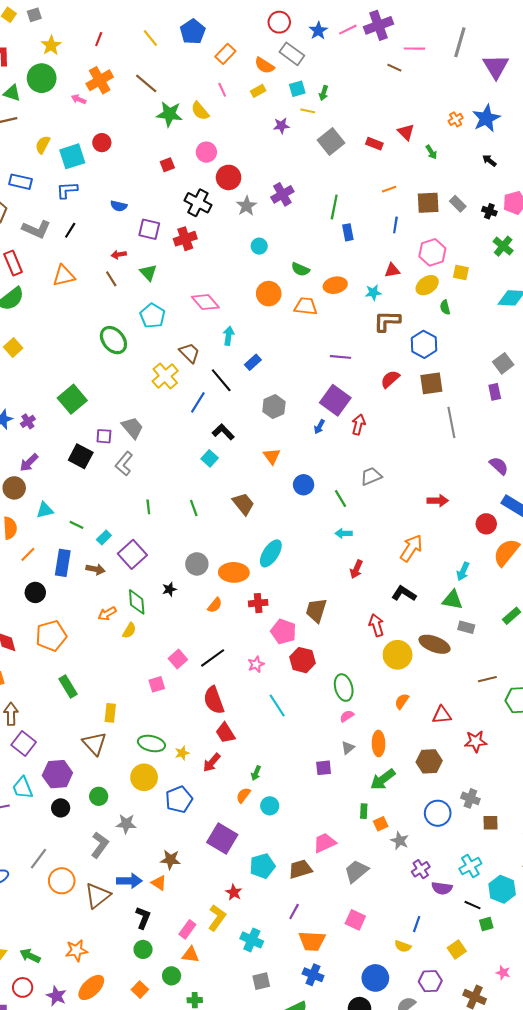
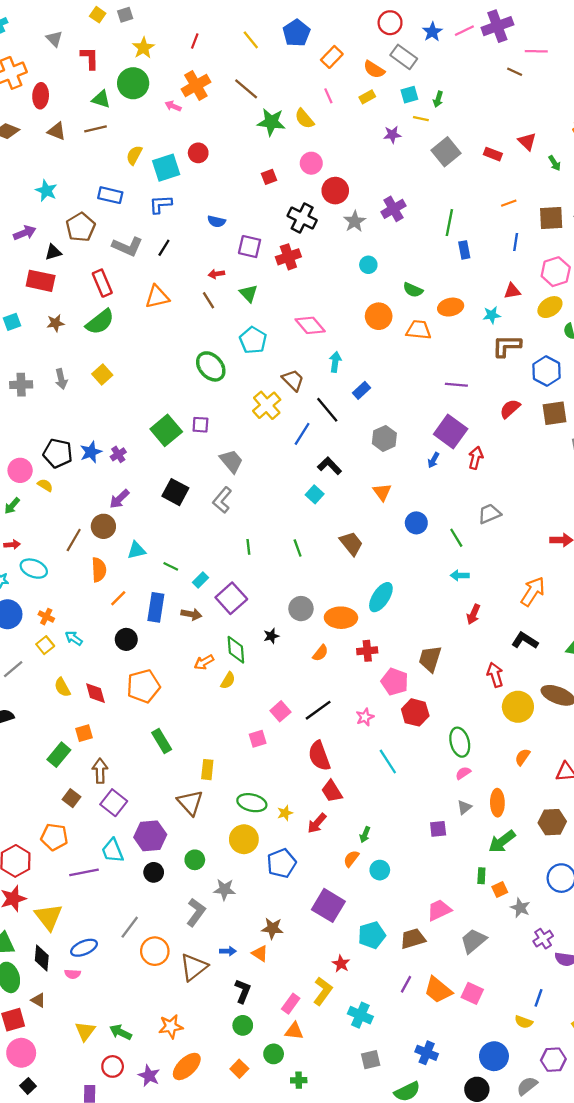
purple square: (104, 436) -> (200, 425), moved
blue arrow: (129, 881) -> (228, 951), size x0.6
orange trapezoid: (312, 941) -> (438, 990), moved, turned 36

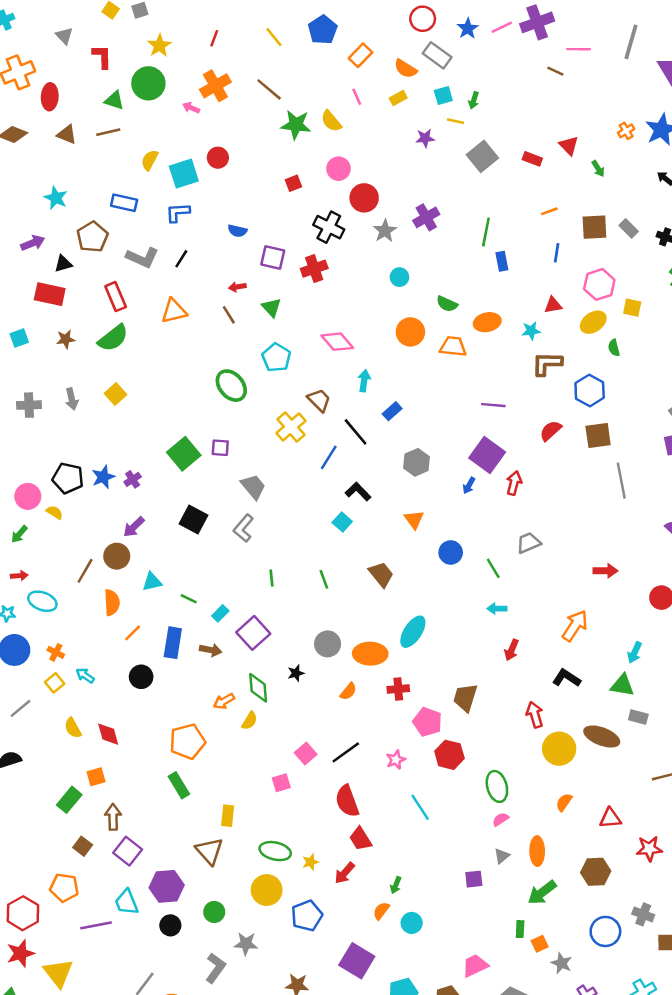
orange pentagon: (143, 686) -> (187, 741), moved

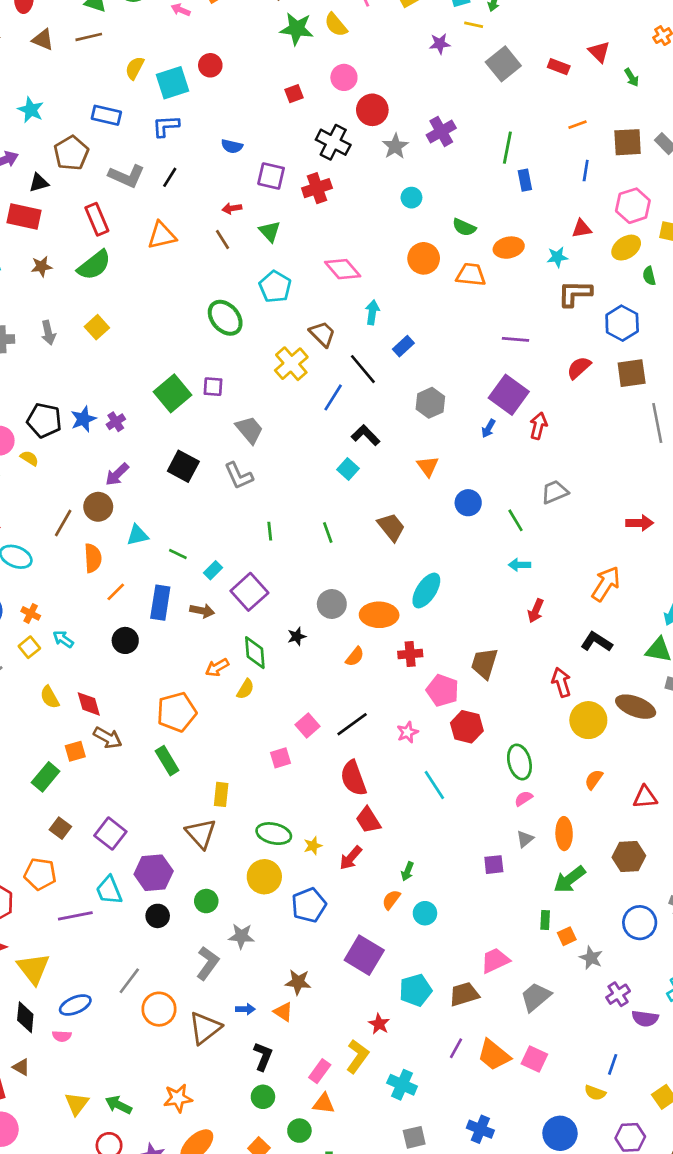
gray L-shape: (243, 528) -> (239, 476), turned -64
brown arrow: (113, 817) -> (108, 738), moved, turned 120

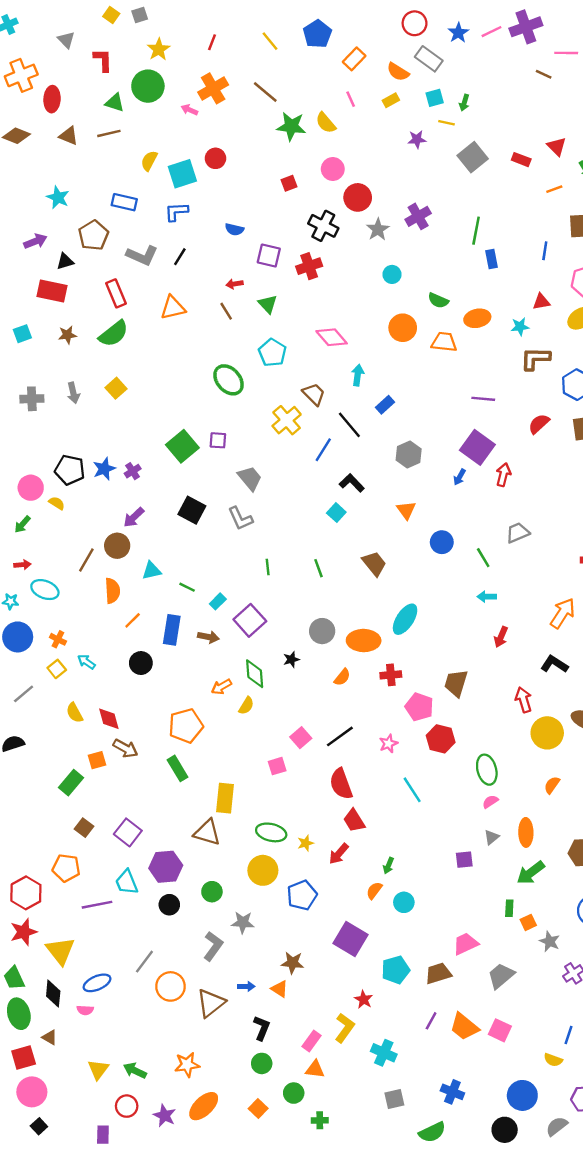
orange line: (578, 125) -> (554, 189), moved
yellow rectangle: (221, 794) -> (225, 798), size x1.4
brown triangle: (201, 834) -> (207, 832), turned -32

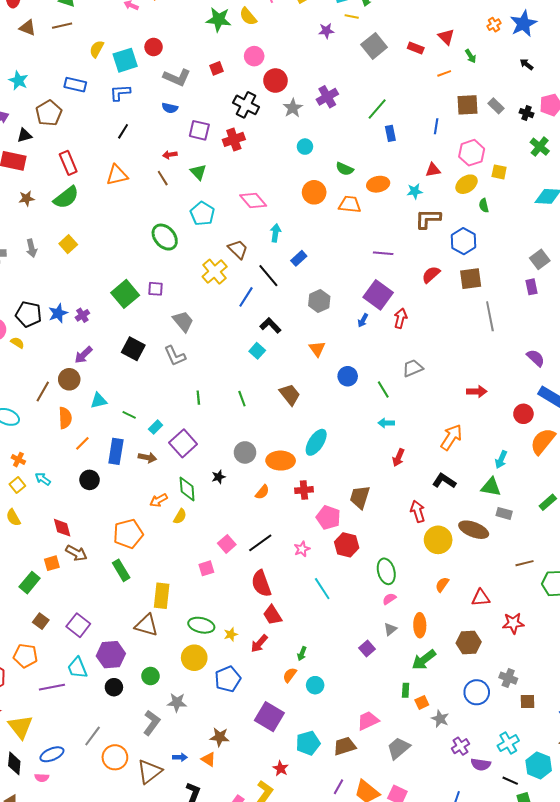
green line: (476, 231) -> (377, 109), turned 30
gray L-shape: (142, 255) -> (177, 77), moved
yellow semicircle: (75, 713) -> (13, 517), moved
purple square: (464, 860) -> (367, 649), turned -35

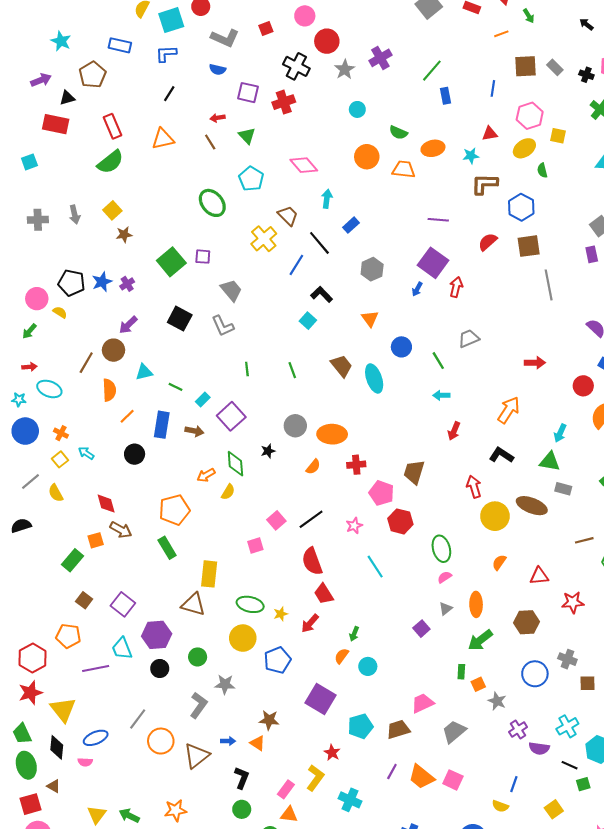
brown star: (27, 198) -> (124, 234), moved
cyan ellipse: (316, 442) -> (374, 378), moved, turned -52

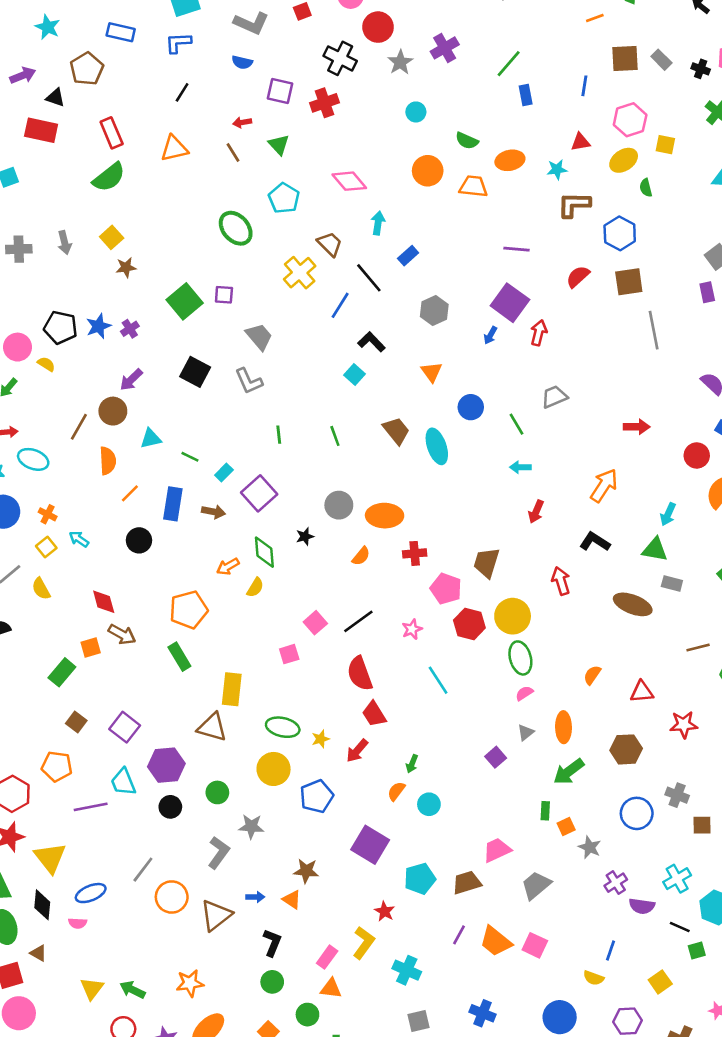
black triangle: (67, 98) -> (55, 98), turned 35
yellow circle: (495, 516) -> (513, 616), moved

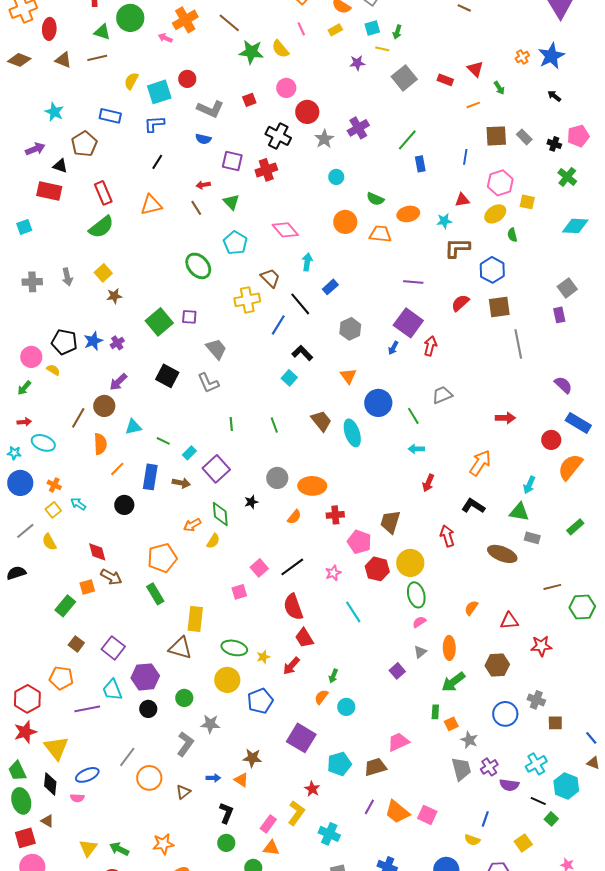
yellow cross: (300, 273) -> (247, 300), turned 30
blue circle: (471, 407) -> (378, 403), size x1.4
gray trapezoid: (536, 885) -> (461, 769), moved, turned 115
brown triangle: (216, 915) -> (183, 792), size x0.6
green square: (697, 951) -> (551, 819), turned -32

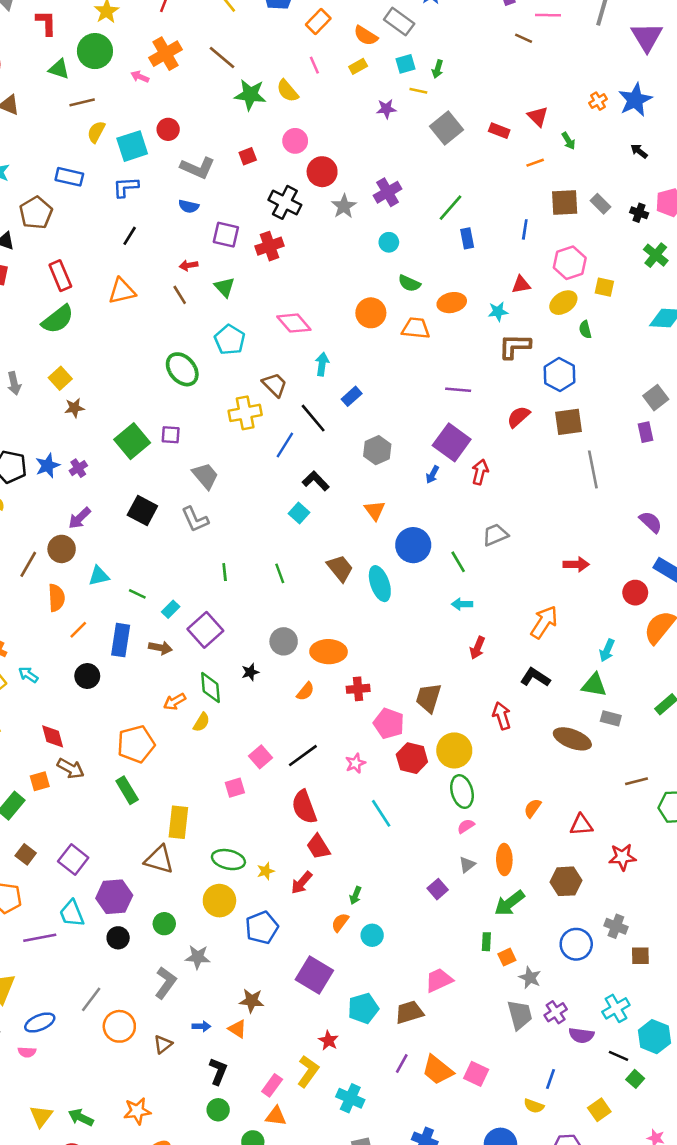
brown line: (97, 58) -> (82, 102), moved
cyan circle: (336, 177) -> (389, 242), moved

